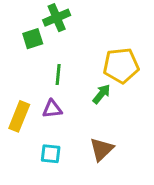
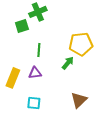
brown triangle: (102, 149) -> (79, 100), moved

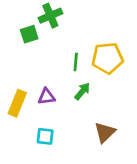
green line: (39, 50) -> (76, 62), moved
green arrow: (68, 63) -> (82, 91), moved

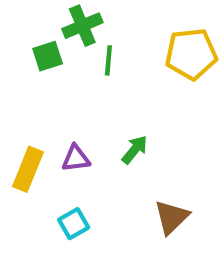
yellow pentagon: (107, 58) -> (191, 54), moved
green line: (76, 62) -> (108, 60), moved
cyan square: (45, 136) -> (74, 224), turned -36

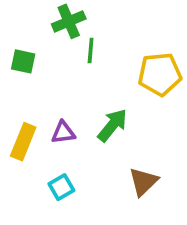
yellow pentagon: (191, 54) -> (160, 74), moved
green square: (48, 56) -> (23, 61), moved, turned 30
green arrow: (135, 150) -> (112, 125), size x1.4

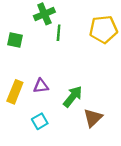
yellow pentagon: (160, 74) -> (103, 29), moved
green arrow: (112, 125) -> (73, 97), moved

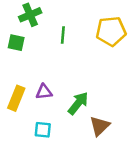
green cross: (44, 14) -> (30, 15), moved
cyan square: (40, 121) -> (43, 130), turned 35

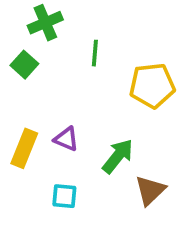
yellow pentagon: (111, 31) -> (152, 86), moved
green square: (16, 43) -> (24, 65), turned 30
purple triangle: (44, 92) -> (66, 139), turned 30

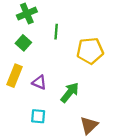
green square: (24, 65) -> (23, 43), moved
yellow rectangle: (24, 148) -> (14, 76), moved
brown triangle: (150, 190) -> (89, 125), moved

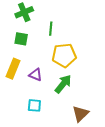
green square: (23, 43) -> (21, 39), turned -32
yellow pentagon: (90, 51) -> (64, 55), moved

